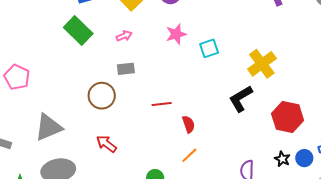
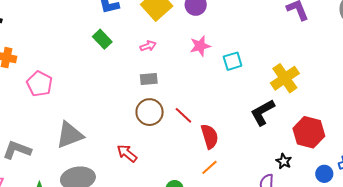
green rectangle: (78, 31) -> (102, 39), size x0.7
brown circle: (102, 96) -> (150, 112), moved
red line: (162, 104) -> (183, 115), turned 48
red semicircle: (189, 124) -> (210, 136), size x1.4
black star: (282, 159) -> (284, 161), moved

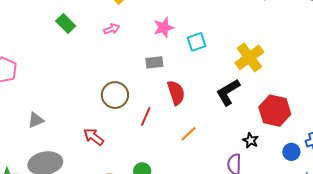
gray rectangle: (149, 79) -> (154, 62), moved
red line: (183, 115) -> (146, 116), moved, turned 72
gray triangle: (70, 135) -> (36, 120), size x0.6
red semicircle: (210, 136) -> (176, 93), moved
orange line: (209, 167) -> (189, 134), moved

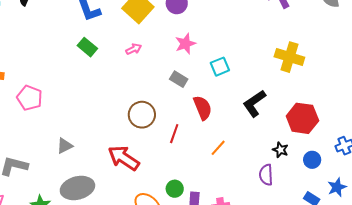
cyan square: (197, 42) -> (220, 67), moved
yellow cross: (249, 57) -> (289, 57), moved, turned -32
gray rectangle: (154, 62) -> (179, 79), turned 42
red arrow: (94, 137) -> (124, 158), size x1.5
blue circle: (291, 152) -> (312, 160), moved

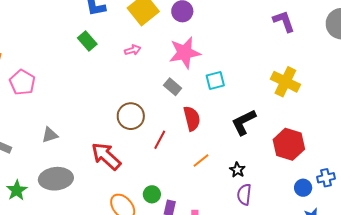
pink star: (185, 44) -> (185, 53), size x1.5
black star: (280, 150) -> (237, 170), moved
blue circle: (312, 160) -> (303, 188), moved

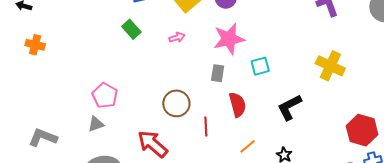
pink pentagon: (22, 82) -> (105, 96), moved
gray rectangle: (173, 87) -> (218, 73), turned 60
red line: (160, 140) -> (206, 127), turned -30
red hexagon: (289, 144) -> (362, 130), moved

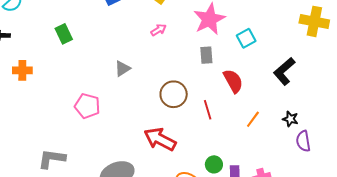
green rectangle: (131, 29) -> (64, 34), moved, turned 30
pink pentagon: (105, 96) -> (87, 106), moved
gray triangle: (96, 124) -> (122, 68), moved

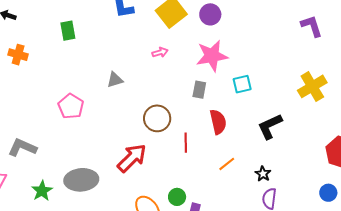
yellow cross: (314, 21) -> (312, 86), turned 32
red arrow: (160, 139) -> (132, 158), turned 92

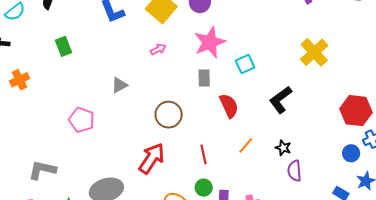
orange cross: (18, 55) -> (19, 80), turned -30
red line: (186, 143) -> (203, 154), moved

